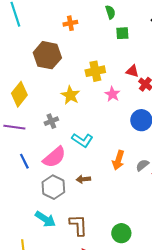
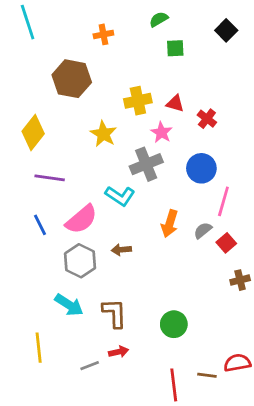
green semicircle: (110, 12) -> (159, 19), turned -104
red triangle: (132, 71) -> (175, 103), moved
gray cross: (51, 121) -> (146, 164), moved, size x1.6
purple line: (14, 127) -> (50, 178), moved

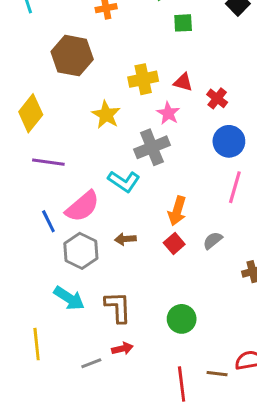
blue circle: (201, 168) -> (229, 141), moved
blue line: (40, 225) -> (48, 221), moved
gray semicircle: (203, 230) -> (213, 240), moved
red square: (226, 243) -> (174, 243), moved

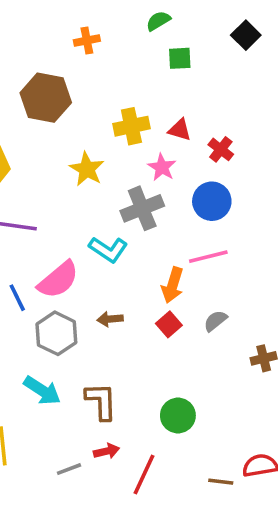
blue circle: (229, 141) -> (212, 201), moved
pink line: (235, 187) -> (208, 257), moved, turned 60
red line: (182, 384) -> (144, 474), moved, turned 32

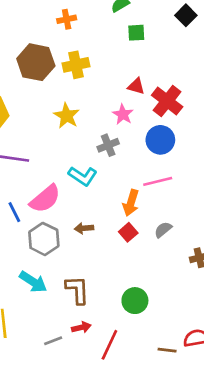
yellow cross: (131, 126) -> (76, 65), moved
red cross: (221, 149) -> (167, 101), size x1.6
gray cross: (142, 208) -> (108, 145), size x0.7

